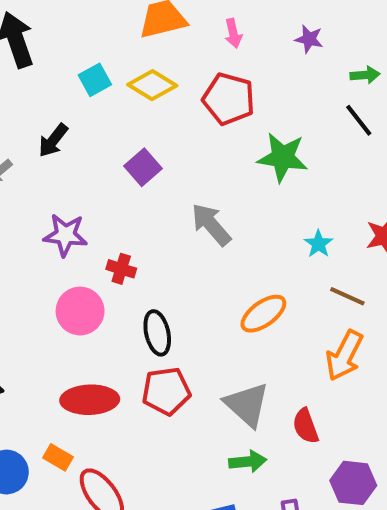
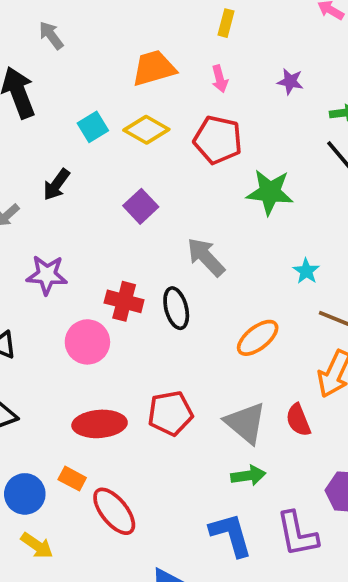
purple star: (65, 235) -> (47, 275), moved
red cross: (121, 269) -> (124, 301), size x1.4
black ellipse: (157, 333) -> (176, 308), moved
red semicircle: (306, 426) -> (298, 420), moved

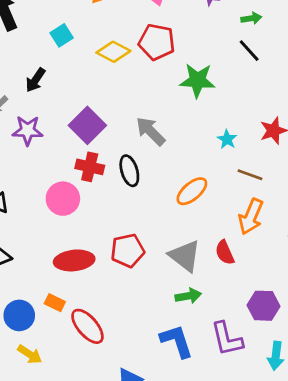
yellow diamond: (146, 130) -> (113, 52), moved
purple square: (141, 206) -> (87, 125), moved, size x1.4
purple star: (47, 275) -> (28, 130), moved

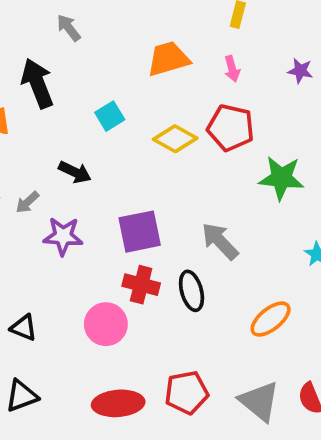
black arrow: (35, 80) -> (75, 172), turned -100
purple square: (87, 125) -> (140, 232), turned 32

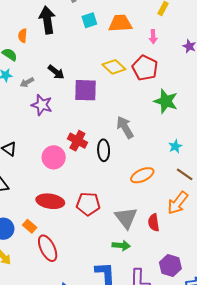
cyan square: (110, 116) -> (89, 20), moved
purple square: (140, 232) -> (85, 90), moved

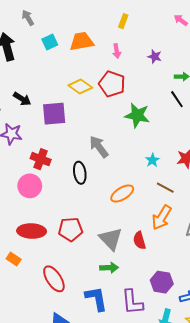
red cross: (77, 141) -> (41, 159), moved
red ellipse: (48, 248) -> (54, 279), moved

